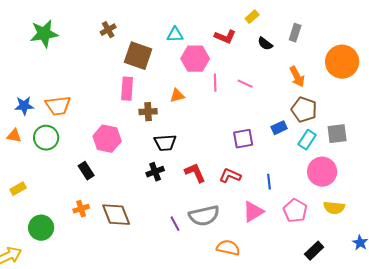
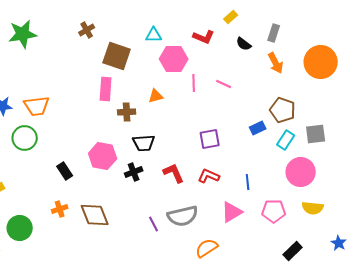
orange arrow: (297, 77) -> (276, 63), moved
pink hexagon: (107, 139) -> (103, 156), moved
purple square: (243, 139) -> (210, 139), moved
pink pentagon: (295, 211) -> (274, 211), turned -30
orange semicircle: (228, 248) -> (207, 248), turned -45

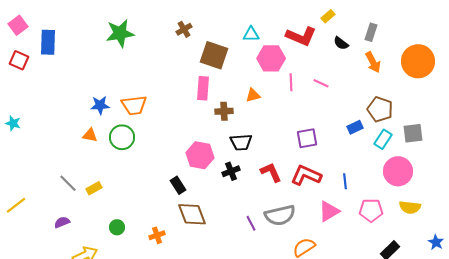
red L-shape: (204, 37) -> (301, 36), size x1.4
black rectangle: (65, 171) -> (178, 185), moved
red L-shape: (209, 176) -> (306, 175), size x1.4
orange cross: (60, 209) -> (157, 235), moved
green circle: (20, 228) -> (117, 227), size x0.6

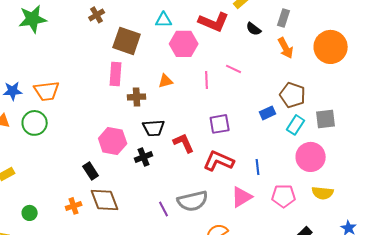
pink line: (291, 82) -> (207, 80), moved
red L-shape: (271, 172) -> (184, 143), moved
orange cross: (157, 235) -> (74, 206), moved

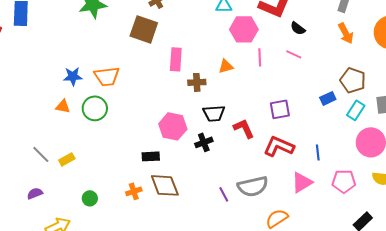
black semicircle: (254, 29) -> (298, 28), moved
brown square: (127, 41) -> (144, 29), moved
pink line: (207, 80) -> (260, 57), moved
black rectangle: (91, 171) -> (151, 156), turned -60

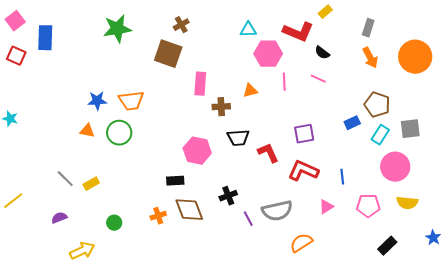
black cross: (204, 142) -> (228, 196), moved
pink triangle: (302, 182) -> (326, 207), size x0.7

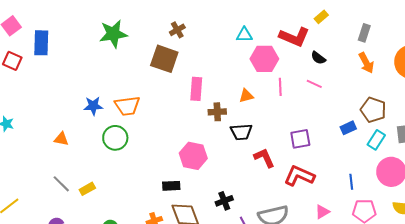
orange triangle: (87, 131) -> (61, 139), moved
black trapezoid: (238, 138) -> (241, 132), moved
blue line: (342, 177) -> (351, 182), moved

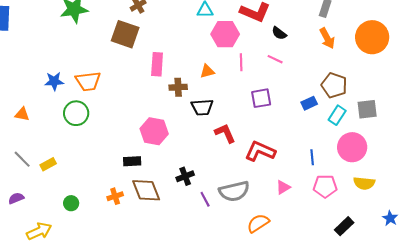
purple square: (300, 139) -> (261, 98), moved

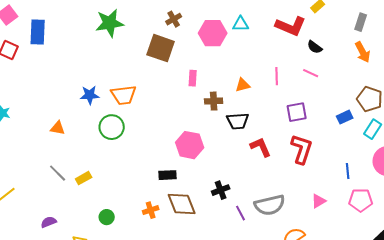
pink hexagon: (225, 34) -> (213, 33), moved
pink rectangle: (157, 64) -> (193, 78), size x0.7
red L-shape: (260, 151) -> (302, 149), moved, turned 84
purple semicircle: (16, 198) -> (49, 222), moved

